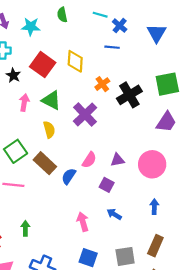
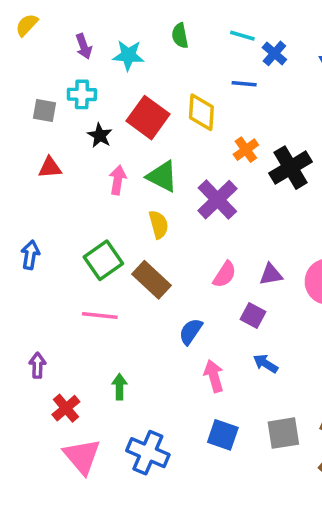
blue line: (112, 47) -> (244, 84), moved
blue semicircle: (69, 176) -> (191, 331), moved

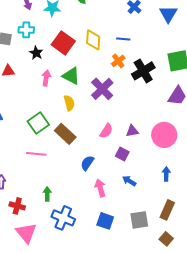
blue line: (244, 84) -> (123, 39), moved
red cross: (66, 408) -> (17, 206), turned -35
blue cross: (148, 453) -> (63, 218), moved

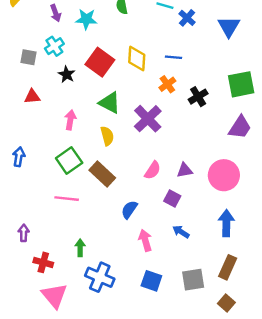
cyan cross: (26, 30) -> (54, 46), turned -35
black cross: (143, 71) -> (198, 97), size x0.7
pink arrow: (46, 78) -> (70, 120), moved
blue arrow: (166, 174) -> (226, 223), size x1.5

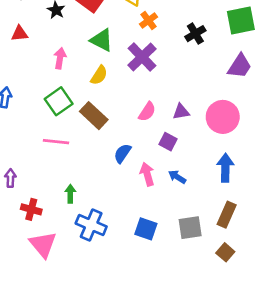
orange cross: (167, 84) -> (148, 21), moved
yellow semicircle: (107, 136) -> (99, 75), turned 48
pink arrow: (145, 240) -> (147, 174), moved

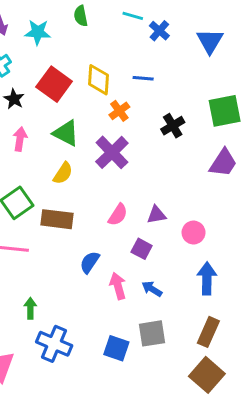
pink arrow: (60, 58) -> (20, 139), moved
brown rectangle: (94, 116) -> (57, 219), turned -36
pink circle: (223, 117) -> (194, 233), moved, size x0.6
gray square: (190, 228) -> (152, 333), moved
brown square: (225, 252) -> (207, 375), size x1.6

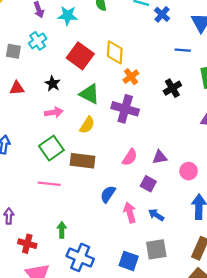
blue line: (143, 78) -> (183, 50), moved
black star: (14, 99) -> (53, 84), moved
pink arrow: (20, 139) -> (54, 112), moved, turned 72
purple cross: (112, 152) -> (125, 109), turned -30

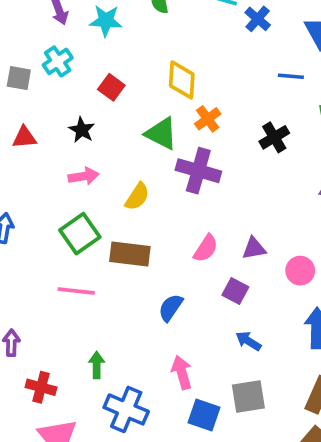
red square: (80, 56) -> (111, 87), moved, size x0.6
green triangle: (89, 94) -> (161, 134), moved
pink arrow: (130, 213) -> (182, 372), moved

